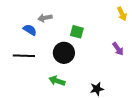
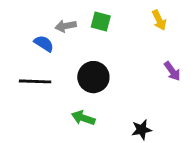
yellow arrow: (122, 14) -> (159, 20), moved
green square: (77, 32) -> (101, 22), moved

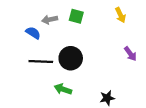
black line: (35, 81) -> (41, 62), moved

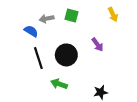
purple arrow: (130, 54) -> (97, 45), moved
black line: (41, 62) -> (38, 58), turned 70

